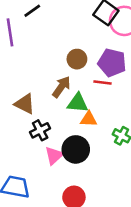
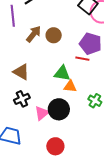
brown circle: (77, 59) -> (54, 35), moved
brown arrow: (61, 87) -> (34, 34), moved
black cross: (40, 130) -> (22, 99), moved

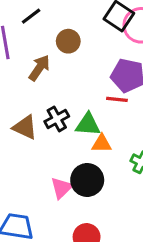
brown circle: (54, 35) -> (68, 41), moved
black cross: (22, 99) -> (57, 119), moved

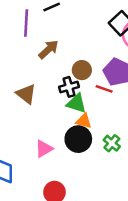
brown circle: (68, 41) -> (82, 70), moved
black cross: (57, 119) -> (69, 87), moved
black circle: (87, 180) -> (78, 139), moved

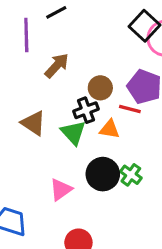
green triangle: (76, 103) -> (73, 133), moved, turned 35
orange triangle: (84, 121) -> (110, 129), moved
green cross: (112, 143) -> (131, 175), moved

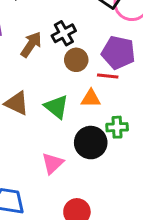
black cross: (86, 110) -> (64, 33), moved
green cross: (131, 175) -> (117, 127), moved, turned -30

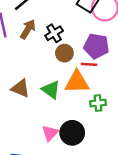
brown arrow: (31, 45) -> (28, 29), moved
orange triangle: (91, 98) -> (77, 82), size x1.6
black circle: (91, 143) -> (72, 133), moved

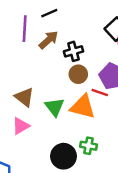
green cross: (98, 103) -> (88, 146), moved
pink triangle: (50, 133) -> (21, 126), moved

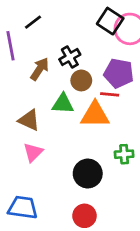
brown arrow: (48, 40) -> (40, 69), moved
green triangle: (55, 107) -> (63, 104), moved, turned -35
green cross: (88, 146) -> (124, 154), moved

